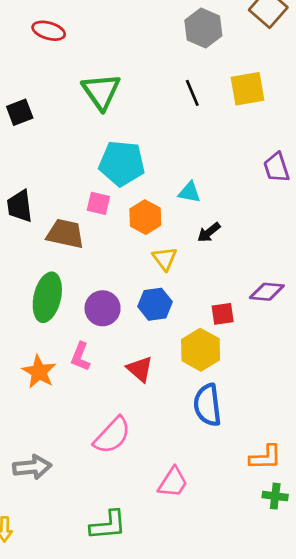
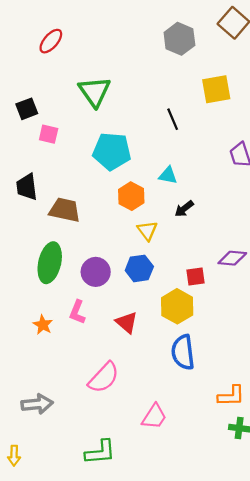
red ellipse: (49, 31) -> (51, 41), turned -65
black line: (192, 93) -> (173, 119), moved
pink square: (98, 203) -> (49, 134), moved
orange star: (39, 372) -> (43, 325), size x0.7

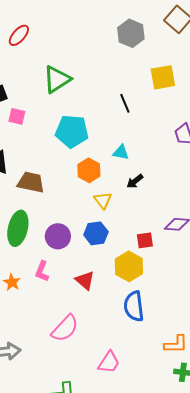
green triangle: (95, 92) -> (57, 79), turned 32

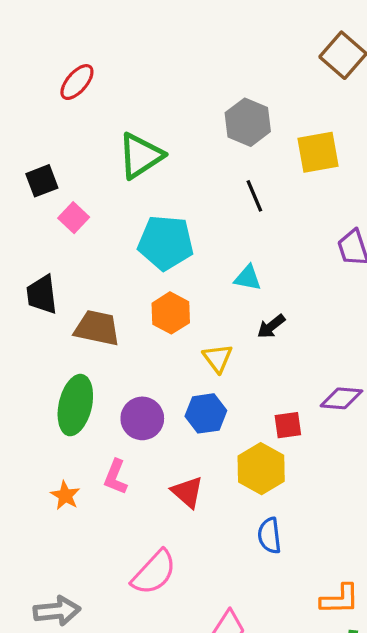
gray hexagon: (131, 33) -> (248, 122), moved
pink square: (17, 116) -> (74, 218), turned 30
orange hexagon: (89, 170) -> (171, 313), moved
blue semicircle: (134, 306) -> (269, 536), size x0.7

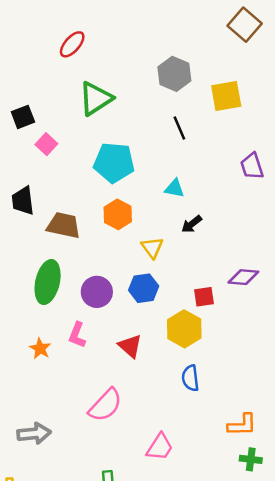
red ellipse: (77, 82) -> (72, 44), moved

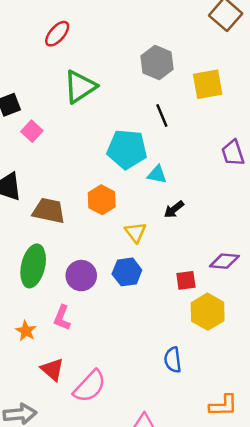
cyan pentagon: (114, 163) -> (127, 149), moved
yellow hexagon: (184, 329) -> (208, 312), moved
red triangle: (130, 346) -> (52, 369), moved

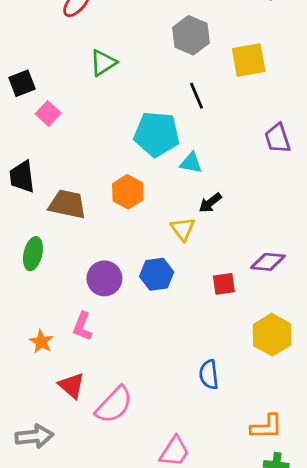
green triangle: (80, 87) -> (103, 63), size x0.7
yellow triangle: (135, 232) -> (183, 229), moved
green ellipse: (33, 266) -> (33, 254), moved, size x0.7
yellow hexagon: (208, 312) -> (272, 335), moved

